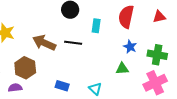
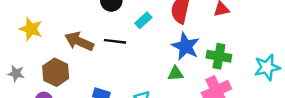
cyan rectangle: (96, 26) -> (143, 20), turned 40
blue star: (130, 47) -> (186, 46), size x1.6

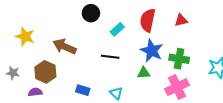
black line: (115, 41) -> (110, 57), moved

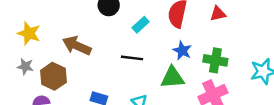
blue star: (152, 51) -> (182, 51), size x0.7
gray star: (13, 73) -> (25, 66), moved
green triangle: (144, 73) -> (172, 78), size x1.5

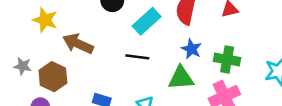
cyan rectangle: (141, 25) -> (147, 21), size x1.5
yellow star: (29, 33) -> (45, 20), moved

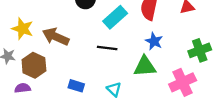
yellow star: (45, 20) -> (23, 29), moved
green cross: (227, 60) -> (200, 50), moved, turned -30

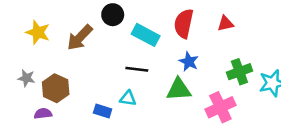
cyan rectangle: (115, 17) -> (146, 35), turned 70
yellow star: (23, 29) -> (38, 32), moved
brown arrow: (56, 37) -> (80, 37), moved, turned -70
cyan triangle: (114, 89) -> (128, 98), moved, turned -35

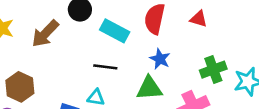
red triangle: (226, 24) -> (199, 19), turned 30

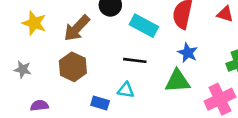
brown hexagon: (20, 87) -> (73, 67), moved

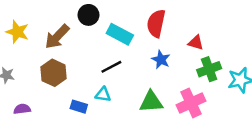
red triangle: (225, 14) -> (196, 43), moved
black line: (135, 60) -> (111, 67), turned -35
green triangle: (177, 81) -> (151, 102), moved

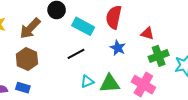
cyan triangle: (103, 95) -> (87, 81), moved, turned -32
pink cross: (191, 103) -> (143, 85), turned -35
blue rectangle: (79, 107) -> (23, 88), moved

